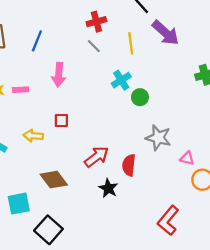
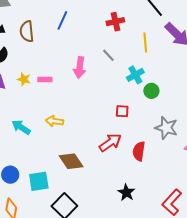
blue line: (37, 41) -> (62, 20), moved
gray line: (94, 46) -> (108, 55), moved
red square: (61, 121) -> (122, 111), moved
black star: (108, 188) -> (126, 193), moved

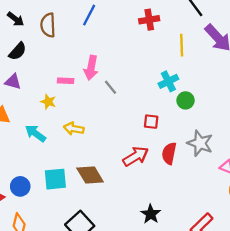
gray line: (108, 55) -> (111, 87), moved
pink arrow: (80, 68) -> (91, 68), moved
yellow star: (24, 79) -> (48, 102), moved
red semicircle: (139, 151) -> (169, 153), moved
cyan square: (39, 181) -> (55, 179), moved

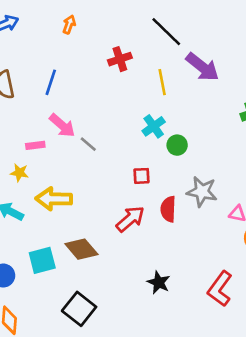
blue line: (89, 15) -> (51, 82), moved
pink arrow: (91, 68) -> (62, 126), turned -50
yellow arrow: (74, 129) -> (54, 199), size x1.5

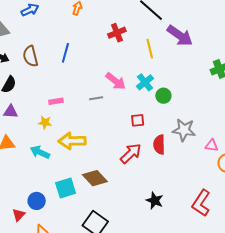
pink arrow: (62, 126) -> (116, 81), moved
gray line: (88, 144) -> (96, 98), turned -48

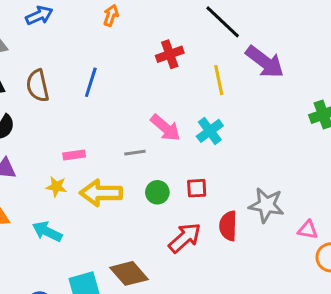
green circle: (163, 96) -> (157, 192), moved
yellow arrow: (72, 141) -> (101, 193), moved

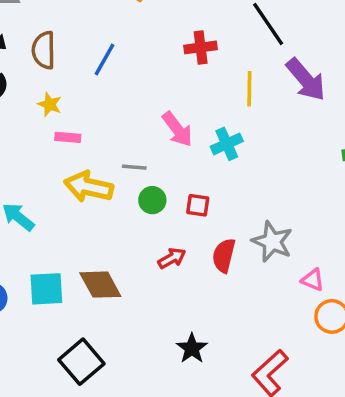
gray line: (135, 153) -> (134, 167), moved
yellow star: (56, 187) -> (50, 104), moved
red arrow: (185, 238) -> (172, 258), size x0.7

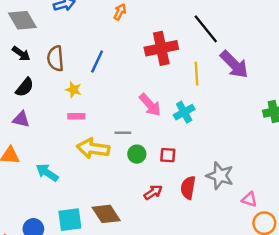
red cross: (201, 47) -> (161, 48), size x1.5
yellow star: (50, 104) -> (73, 90), moved

